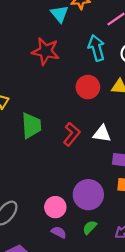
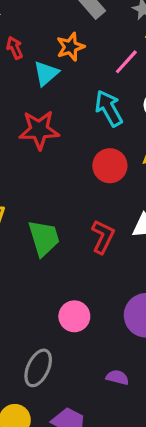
cyan triangle: (59, 14) -> (46, 73), turned 42
pink circle: (55, 207) -> (74, 316), moved

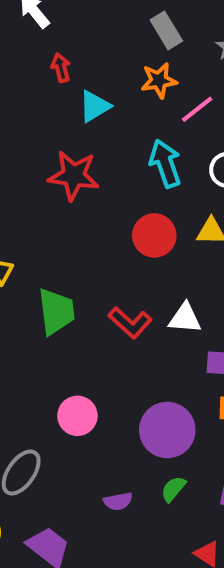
orange star: (70, 47) -> (159, 80), moved
red L-shape: (103, 237) -> (130, 323), turned 96
purple semicircle: (117, 377) -> (118, 501), turned 145

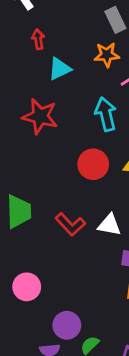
purple circle: (167, 430) -> (67, 325), moved, size x0.7

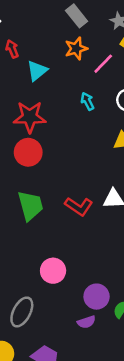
cyan arrow: (106, 114) -> (87, 101), size x0.6
red circle: (93, 164) -> (28, 152), moved

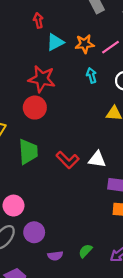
orange star: (76, 49) -> (85, 44), moved
pink circle: (53, 271) -> (13, 206), moved
purple circle: (97, 297) -> (34, 232), moved

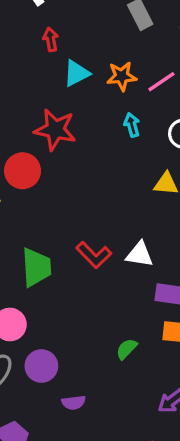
red circle: (35, 108) -> (23, 171), moved
green trapezoid: (28, 152) -> (36, 267), moved
green semicircle: (85, 251) -> (127, 349), moved

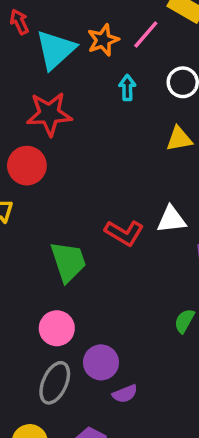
cyan triangle: (76, 73) -> (56, 50), size x1.4
cyan arrow: (132, 125) -> (127, 88), turned 30
purple semicircle: (74, 402) -> (125, 394), moved

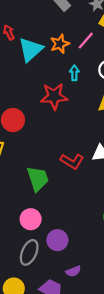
red star: (49, 114) -> (54, 96), moved
purple semicircle: (125, 394) -> (73, 271), moved

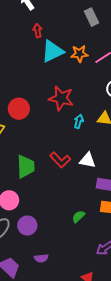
cyan arrow: (74, 73) -> (79, 121), moved
purple semicircle: (73, 271) -> (41, 258), moved

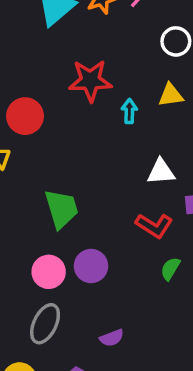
red L-shape: (60, 160) -> (154, 226), moved
purple circle: (27, 226) -> (91, 266), moved
purple semicircle: (41, 258) -> (112, 338), moved

